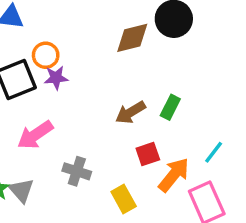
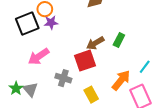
red square: (148, 154) -> (85, 61), moved, size x1.5

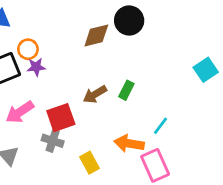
red square: (85, 61) -> (61, 118), moved
orange arrow: (121, 80) -> (129, 144), turned -120

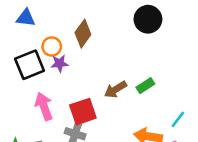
brown diamond: (96, 36) -> (83, 34), moved, turned -40
green rectangle: (126, 90) -> (145, 86), turned 30
pink arrow: (20, 112) -> (44, 106), turned 104

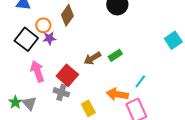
black square: (30, 65) -> (26, 39), turned -30
red square: (83, 112) -> (67, 75), turned -30

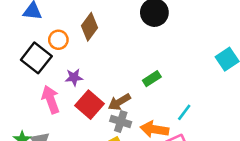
purple star: (49, 38) -> (74, 77), moved
brown arrow: (92, 58) -> (119, 102), moved
gray cross: (61, 92) -> (121, 122), moved

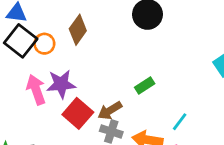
black square: (36, 58) -> (21, 41), moved
purple star: (74, 77) -> (61, 84), size x1.5
pink arrow: (51, 99) -> (36, 90), moved

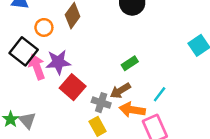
black square: (21, 41) -> (24, 51), moved
brown arrow: (110, 111) -> (120, 91), moved

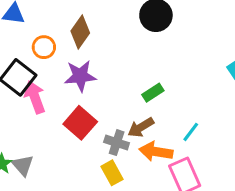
purple star: (58, 62) -> (80, 76), moved

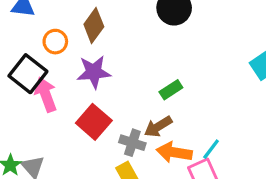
cyan line: (191, 132) -> (211, 149), moved

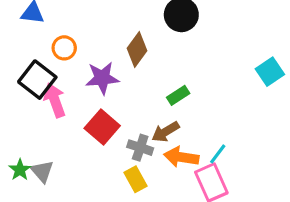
brown diamond: (94, 25) -> (137, 49), moved

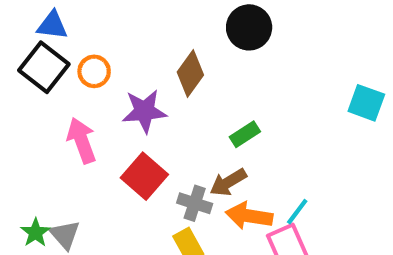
cyan square: (270, 72) -> (366, 103), turned -36
black square: (37, 80) -> (44, 67), moved

